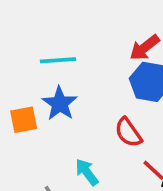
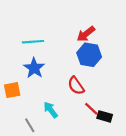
orange square: (24, 120) -> (12, 90), moved

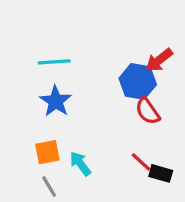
red arrow: (86, 34) -> (159, 60), moved
red semicircle: (76, 86) -> (148, 111), moved
orange square: (12, 90) -> (47, 152), moved

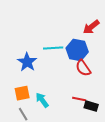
red arrow: (159, 60) -> (91, 27), moved
cyan line: (54, 62) -> (53, 48), moved
red line: (141, 162) -> (79, 99), turned -32

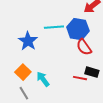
orange square: (22, 93) -> (23, 72), turned -35
black rectangle: (91, 106) -> (92, 72), moved

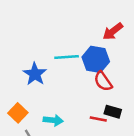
orange square: (23, 72) -> (18, 113), moved
cyan arrow: (43, 79) -> (53, 120), turned 133

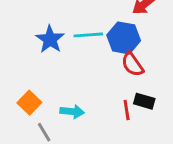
blue star: (35, 74) -> (50, 39), moved
red line: (98, 119) -> (127, 110), turned 70

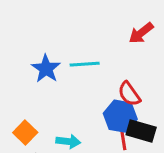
blue hexagon: (124, 38) -> (120, 116), moved
black rectangle: (144, 101) -> (141, 131), size x1.4

